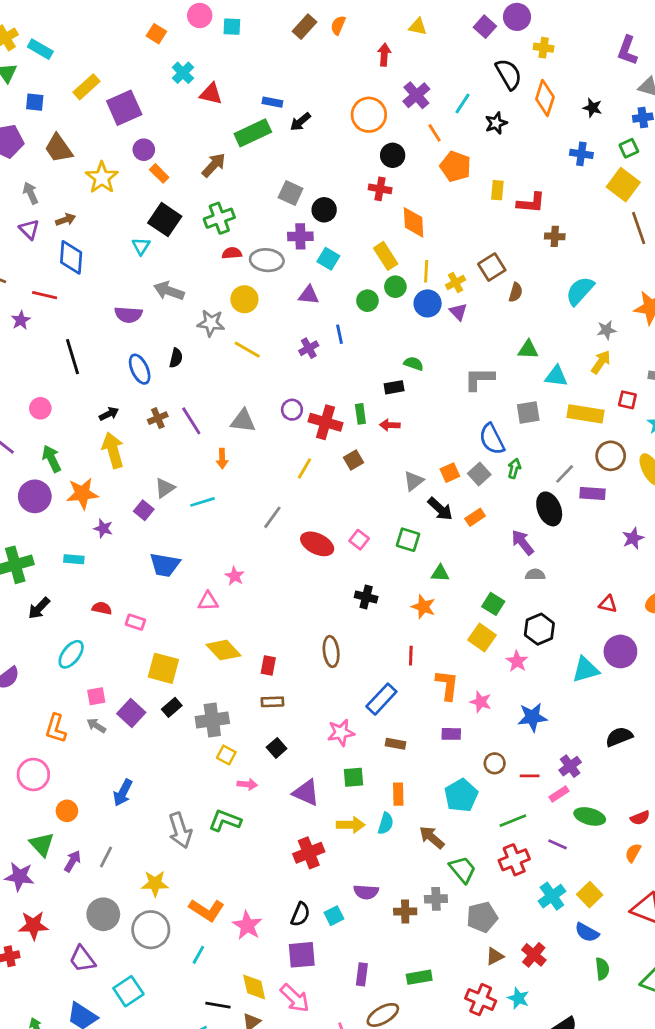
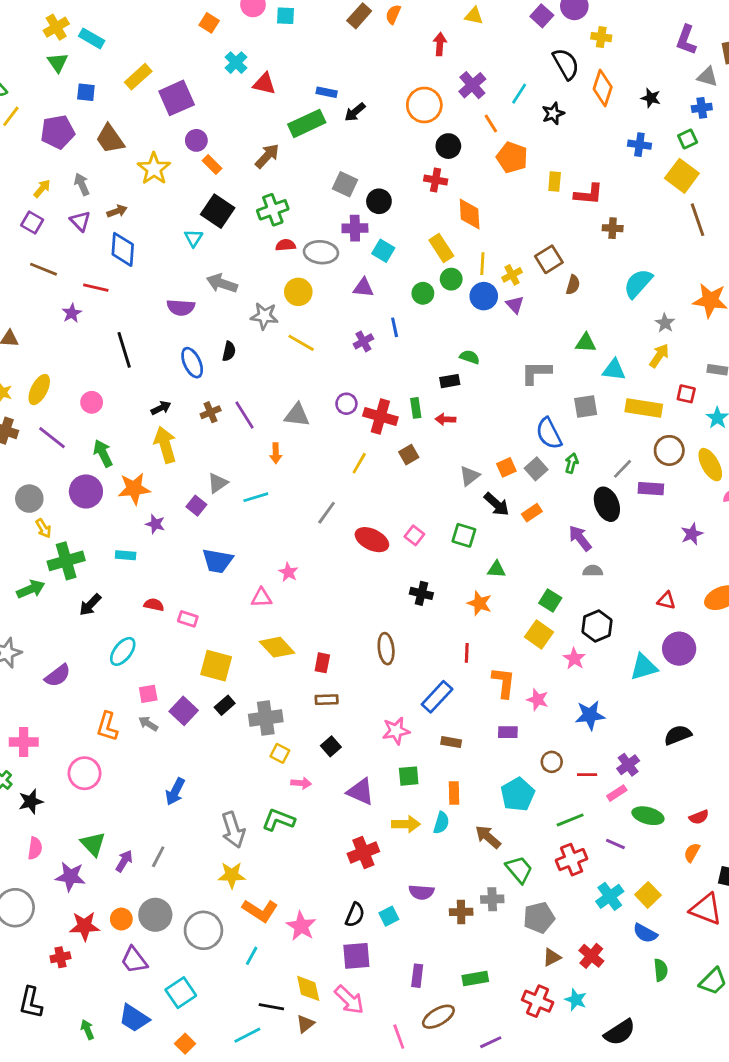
gray star: (606, 330) -> (665, 323), turned -30
orange circle: (67, 811) -> (121, 919), moved
yellow star: (155, 884) -> (232, 875), moved

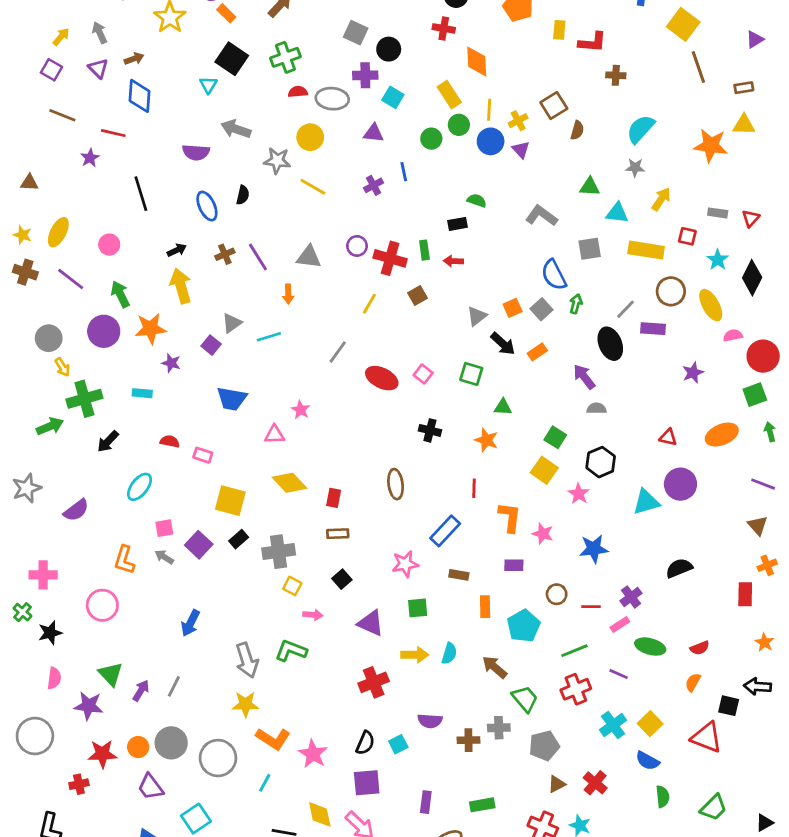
gray star: (665, 323) -> (635, 167), moved, turned -30
gray L-shape: (536, 373) -> (541, 216), turned 36
orange rectangle: (454, 793) -> (485, 607), moved

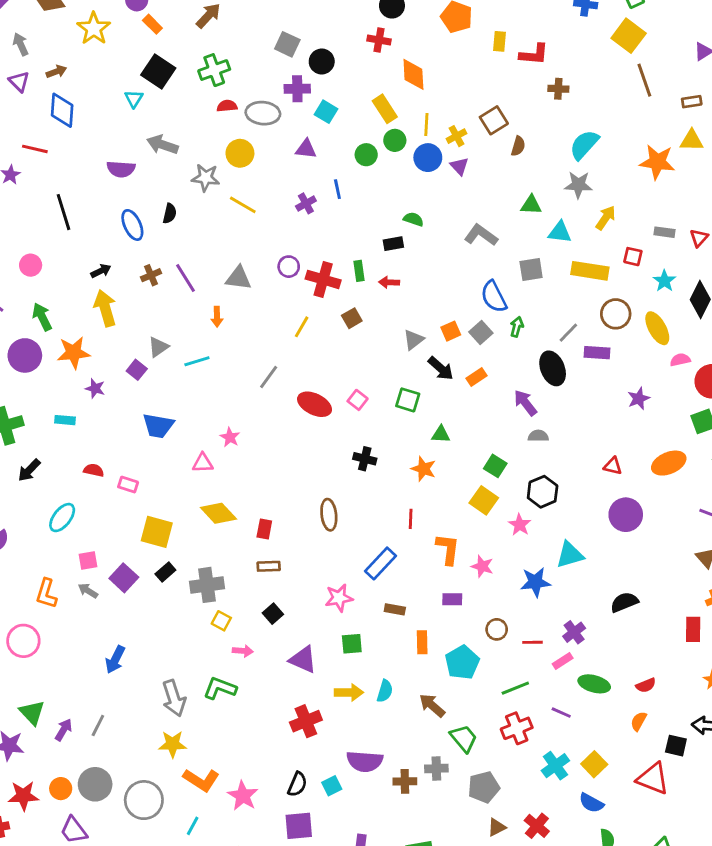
gray star: (635, 167) -> (578, 185), size x1.4
cyan triangle: (646, 502) -> (570, 555), moved
purple semicircle: (430, 721) -> (365, 761), size x1.4

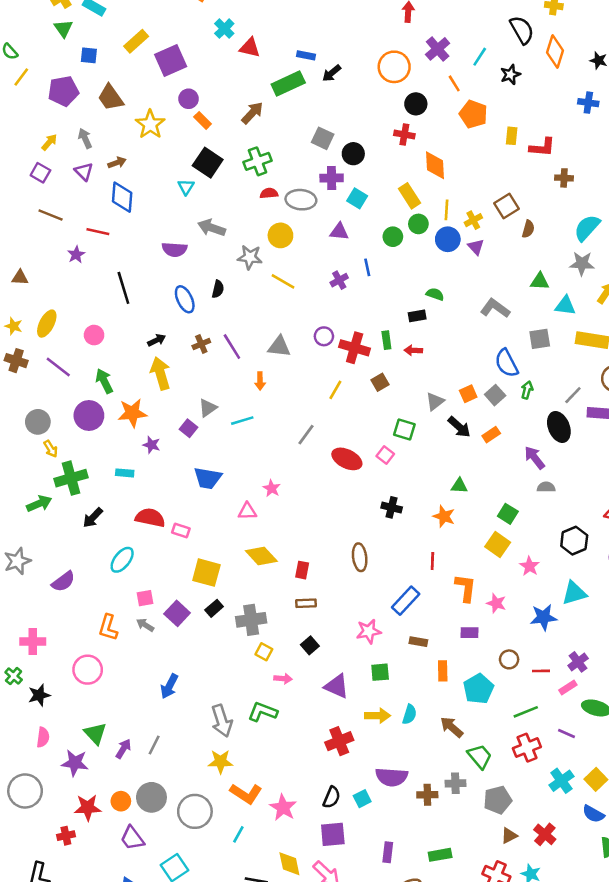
green square: (408, 400) -> (404, 430), moved
red semicircle: (94, 470) -> (150, 518), size x1.6
black hexagon: (543, 492) -> (574, 541), moved

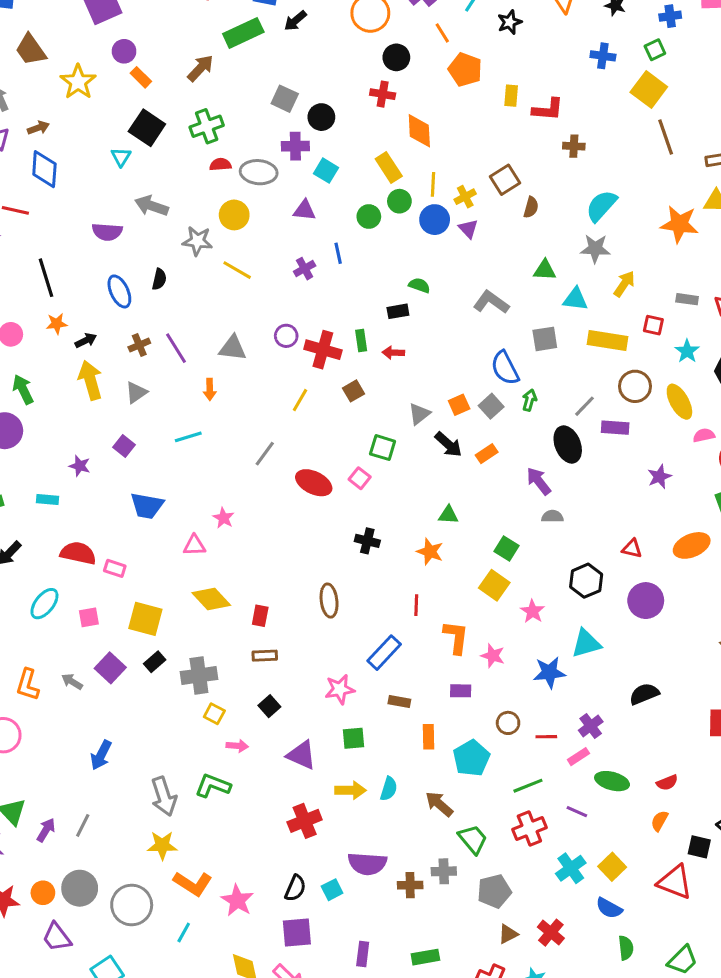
gray triangle: (208, 408) -> (136, 392), moved
orange star: (132, 413) -> (57, 324), moved, size x0.6
pink square: (145, 598) -> (89, 617), moved

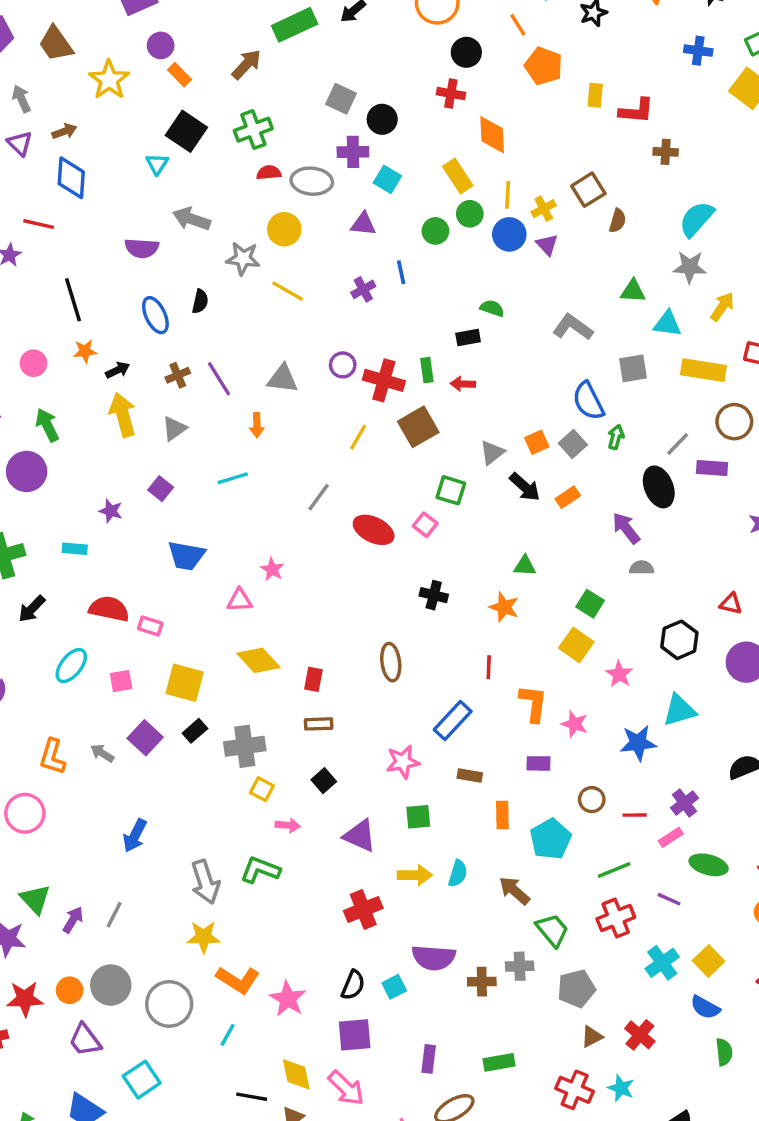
brown square: (354, 391) -> (418, 427), size x1.6

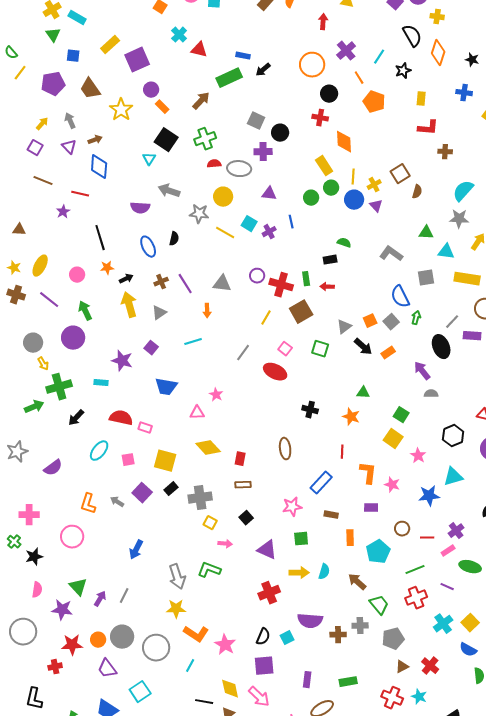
yellow rectangle: (595, 95) -> (421, 99), moved
cyan square: (387, 179) -> (249, 224), moved
purple star: (111, 511) -> (122, 361), size x1.5
pink square: (425, 525) -> (285, 349), moved

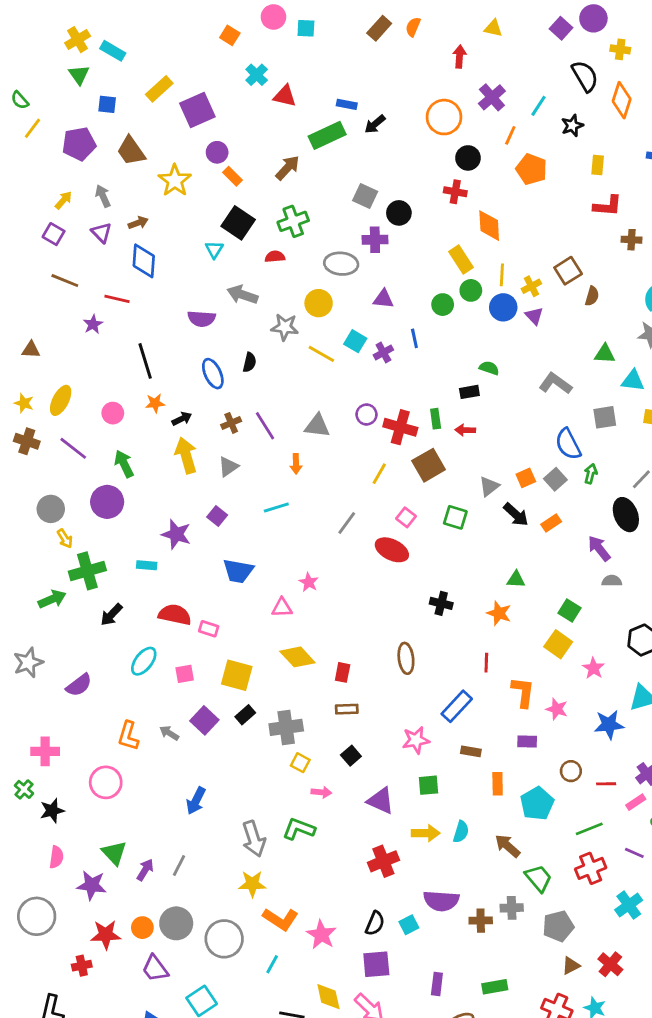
orange line: (359, 78) -> (510, 135), turned 56
red semicircle: (214, 164) -> (275, 257), moved

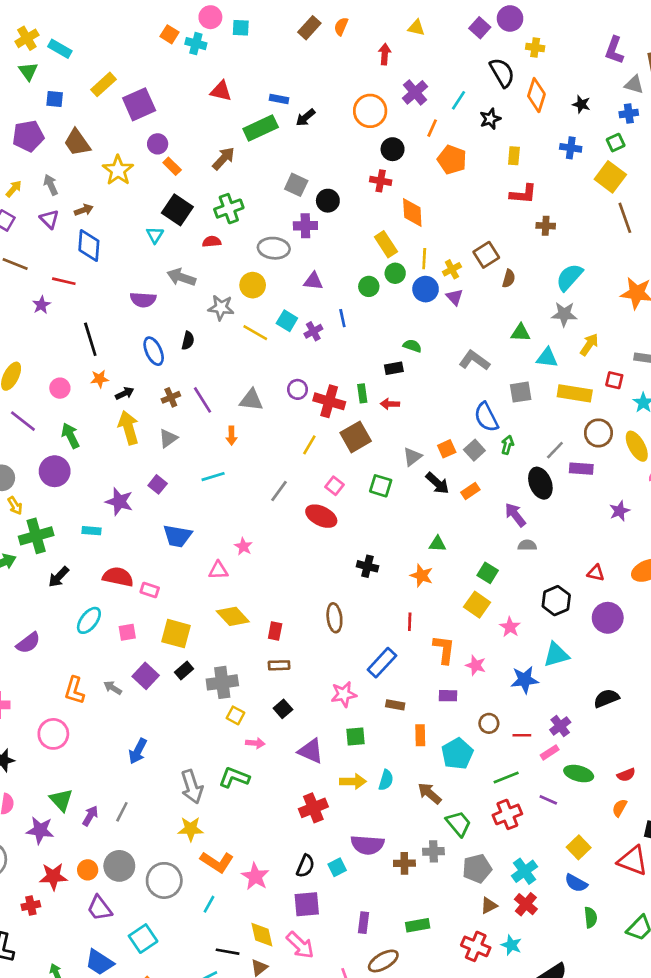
cyan cross: (257, 75) -> (196, 44), moved, turned -30
cyan cross: (629, 905) -> (525, 871), moved

